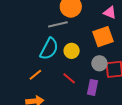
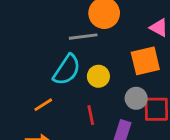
red line: (69, 78) -> (91, 115), turned 32

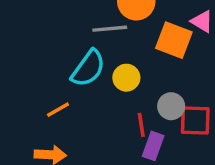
orange square: (145, 61) -> (174, 40), moved, turned 32
red line: (91, 115) -> (141, 125), moved

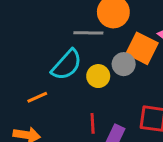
gray circle: (171, 106) -> (124, 64), moved
red line: (141, 125) -> (93, 123), moved

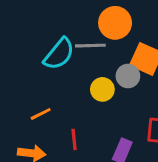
cyan semicircle: (67, 65) -> (59, 54), moved
red line: (93, 123) -> (74, 139), moved

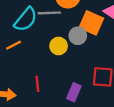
orange line: (41, 114) -> (13, 45), moved

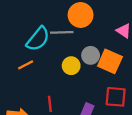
orange square: (91, 23) -> (110, 61), moved

